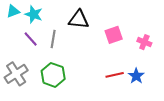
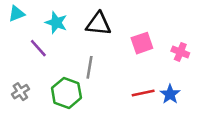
cyan star: (34, 14) -> (56, 23), moved
gray line: (53, 39) -> (89, 67), moved
gray cross: (16, 74) -> (20, 92), size x0.6

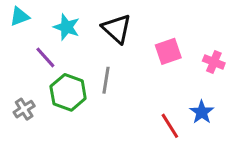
black triangle: (98, 24) -> (117, 29), turned 36
green hexagon: (66, 93) -> (68, 92), moved
red line: (143, 93) -> (170, 126), moved, turned 70

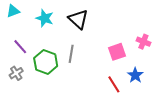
pink square: (168, 51) -> (117, 52), moved
purple line: (45, 57) -> (20, 47), moved

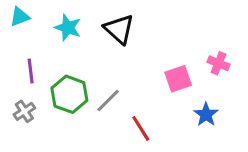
purple line: (20, 47) -> (31, 71), turned 35
gray line: (71, 54) -> (108, 101), moved, turned 36
red line: (114, 84) -> (141, 128), moved

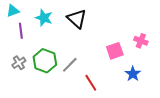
purple line: (31, 71) -> (21, 31), moved
gray cross: (24, 111) -> (19, 63), moved

